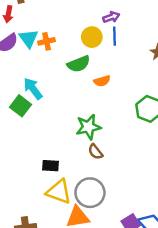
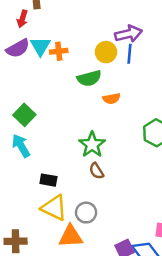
purple arrow: (111, 17) -> (128, 34), size x1.5
cyan arrow: (33, 89) -> (21, 146), moved
green star: (88, 127) -> (92, 144), turned -30
gray circle: (90, 193) -> (86, 213), size x0.7

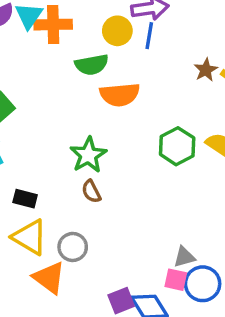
orange cross: (59, 51) -> (53, 25), size x1.5
orange semicircle: (111, 99) -> (120, 95), size x1.6
orange triangle: (71, 236) -> (49, 278), turned 35

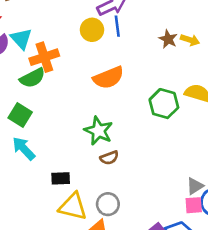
orange cross: (53, 25) -> (44, 57), moved
green semicircle: (92, 65) -> (32, 78), moved
brown semicircle: (91, 192) -> (109, 158), turned -66

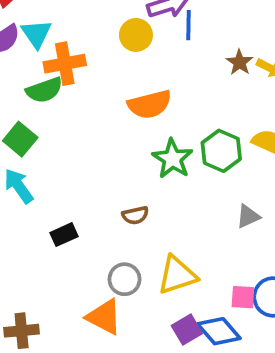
blue line: (117, 26) -> (188, 25), moved
green star: (99, 131) -> (173, 159), moved
black rectangle: (61, 178) -> (64, 235), turned -30
gray triangle: (195, 186) -> (248, 216), moved
yellow triangle: (73, 207) -> (177, 275), moved, turned -40

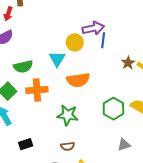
cyan triangle: (36, 34) -> (57, 59), moved
orange cross: (65, 64) -> (37, 90), moved
green star: (173, 159) -> (68, 115), moved, turned -30
brown semicircle: (135, 215) -> (68, 146), moved

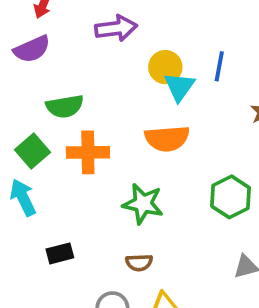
purple arrow: (93, 28) -> (116, 28), moved
cyan triangle: (57, 59) -> (179, 87), moved

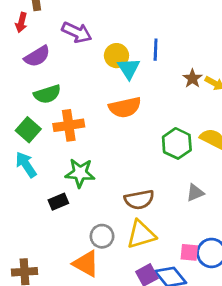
purple arrow: (116, 28) -> (77, 32), turned 40
purple semicircle: (32, 49) -> (37, 56), moved
green star: (143, 204) -> (80, 173), moved
brown semicircle: (139, 263) -> (139, 200), moved, size x1.5

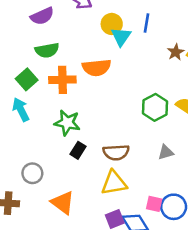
orange semicircle: (125, 107) -> (97, 68), moved
black rectangle: (58, 202) -> (78, 150), moved, turned -42
gray circle: (102, 236) -> (32, 173), moved

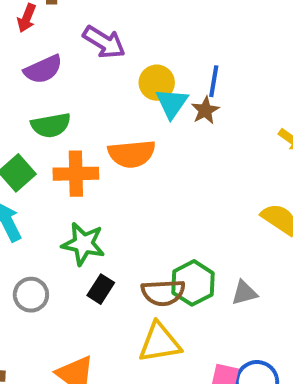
brown star: (176, 52) -> (205, 110), moved
green hexagon: (155, 107) -> (193, 283), moved
gray circle: (32, 173) -> (31, 295), moved

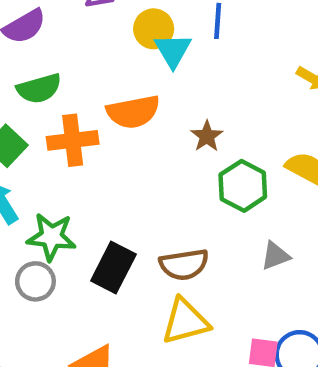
brown star: (205, 110) -> (207, 136), moved
green star: (83, 244) -> (51, 237), moved
green hexagon: (193, 283) -> (243, 186), moved
black rectangle: (101, 289) -> (113, 267), size x1.5

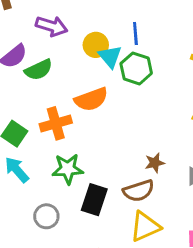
green semicircle: (39, 89) -> (39, 70), moved
brown star: (207, 136) -> (155, 163), moved, turned 30
green hexagon: (243, 186) -> (136, 68), moved
green star: (51, 237) -> (68, 169), moved

